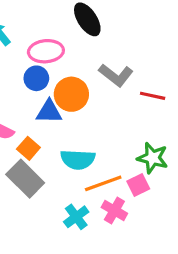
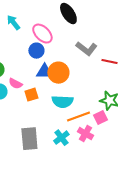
pink ellipse: (46, 51) -> (42, 34), turned 50
orange circle: (71, 94) -> (58, 73), moved
orange square: (28, 148) -> (31, 95), turned 32
gray rectangle: (25, 179) -> (29, 139), moved, turned 40

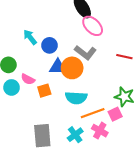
cyan arrow: (13, 23) -> (30, 37), moved
pink ellipse: (42, 34) -> (93, 26), moved
gray L-shape: (86, 49) -> (85, 53), moved

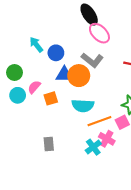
pink semicircle: (28, 79) -> (34, 87), turned 104
cyan cross: (75, 135) -> (93, 147), moved
gray rectangle: (42, 136) -> (49, 144), size x0.6

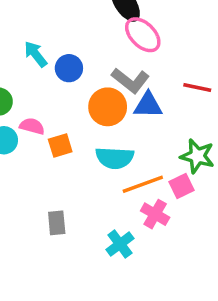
blue triangle: (64, 75) -> (148, 105), moved
pink semicircle: (34, 87) -> (32, 126), turned 64
cyan cross: (93, 147) -> (120, 244), moved

